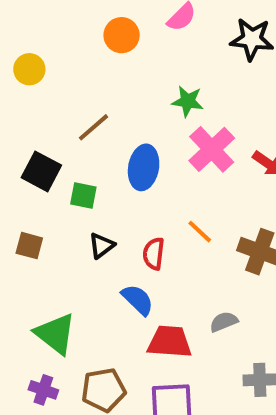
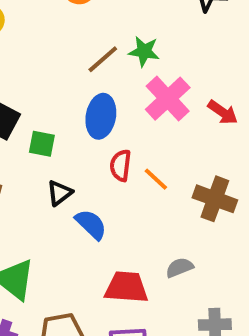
brown line: (93, 127) -> (103, 59), moved
red semicircle: (154, 254) -> (121, 165), moved
blue semicircle: (138, 300) -> (91, 224), moved

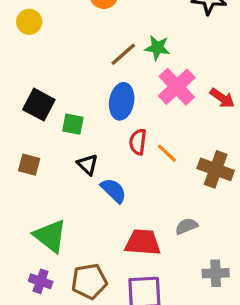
black triangle: (60, 193) -> (88, 165), turned -40

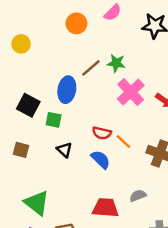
blue ellipse: (122, 101) -> (67, 90), moved
red semicircle: (138, 142) -> (102, 133), turned -84
blue semicircle: (114, 190) -> (101, 160), moved

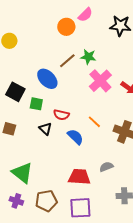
orange circle: (76, 23) -> (66, 27), moved
blue ellipse: (67, 90) -> (47, 79), turned -55
red semicircle: (102, 133) -> (61, 115), moved

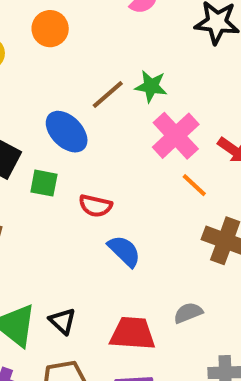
orange circle: (66, 27) -> (50, 29), moved
orange line: (94, 122) -> (194, 185), moved
black triangle: (45, 129) -> (62, 321), moved

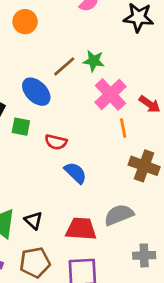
orange line: (194, 185) -> (123, 128), turned 36
gray semicircle: (188, 313) -> (119, 215), size x1.5

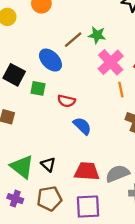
gray semicircle: (119, 215) -> (117, 174), moved

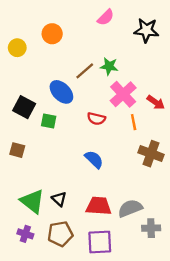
red semicircle: (66, 101) -> (96, 119), moved

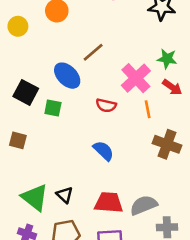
green star: (109, 66) -> (167, 59), moved

